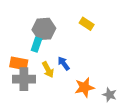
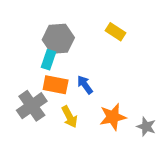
orange rectangle: (19, 63) -> (56, 85), moved
yellow arrow: (48, 70) -> (69, 117), moved
gray cross: (24, 79) -> (32, 106), turned -35

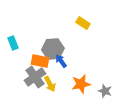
gray hexagon: (58, 39) -> (53, 49), moved
cyan rectangle: (49, 60) -> (13, 43), moved, turned -40
gray cross: (32, 106) -> (35, 77), moved

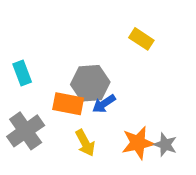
blue arrow: (61, 61) -> (104, 104), turned -88
gray cross: (35, 77) -> (26, 131), moved
gray star: (105, 91) -> (165, 145), moved

